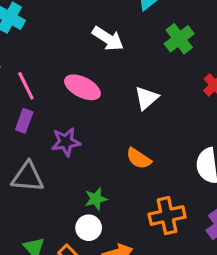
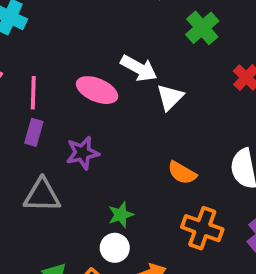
white arrow: (108, 39) -> (139, 68), moved
pink line: (26, 86) -> (33, 93), turned 32
orange semicircle: (139, 158) -> (182, 173), moved
orange cross: (167, 216) -> (202, 228), turned 36

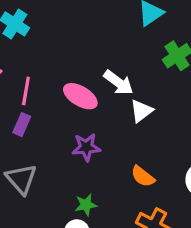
purple star: (83, 153) -> (86, 147), moved
gray triangle: (42, 195) -> (21, 179), turned 40

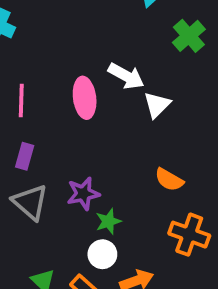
pink ellipse: (80, 96) -> (85, 98), turned 60
purple rectangle: (22, 125) -> (25, 156), moved
purple star: (86, 147) -> (83, 194), moved

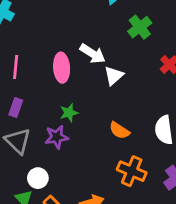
green star: (108, 221) -> (69, 113), moved
white circle: (102, 254) -> (38, 178), moved

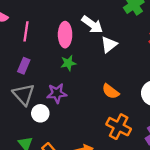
green star: (69, 113) -> (68, 63), moved
white circle: (38, 178) -> (40, 113), moved

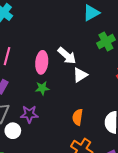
orange semicircle: (111, 91) -> (78, 117), turned 56

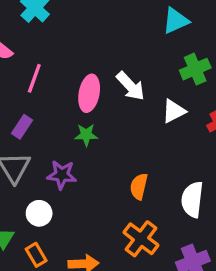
white triangle: (80, 75) -> (174, 111), moved
white circle: (13, 131) -> (39, 213), moved

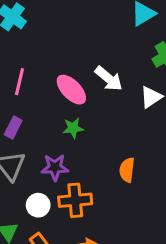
pink ellipse: (89, 93) -> (71, 90), turned -48
orange cross: (141, 239) -> (75, 200), moved, turned -36

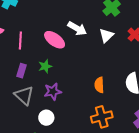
green star: (73, 128) -> (45, 66), moved
orange cross: (75, 200) -> (102, 117), moved

